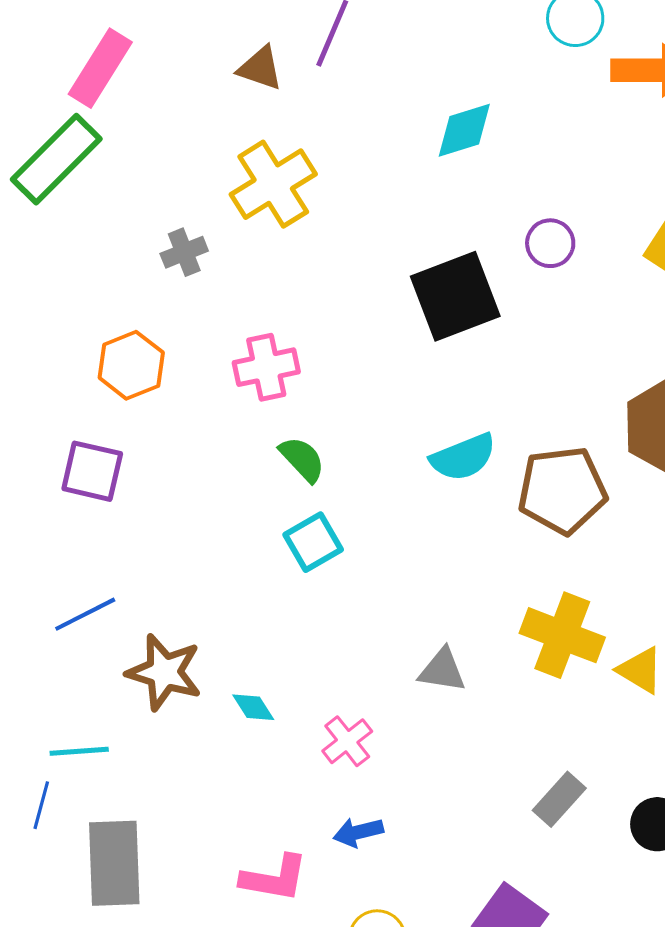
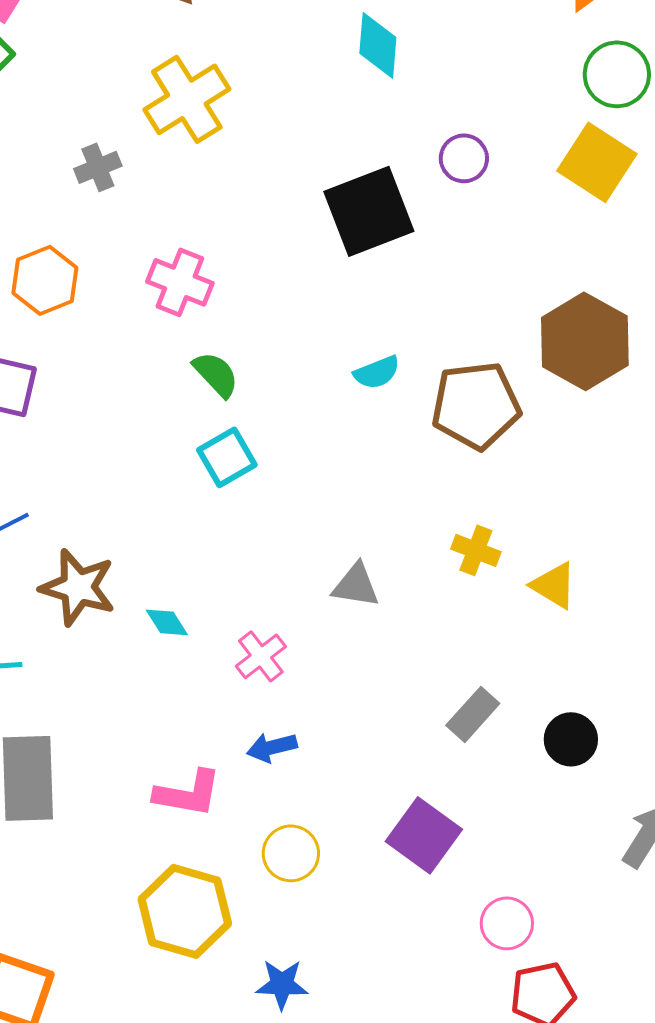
cyan diamond: (464, 130) -> (378, 45), turned -68
pink cross: (266, 367) -> (180, 282), turned 34
cyan semicircle: (463, 457) -> (377, 372), size x0.7
yellow cross: (562, 635) -> (476, 550), size x0.6

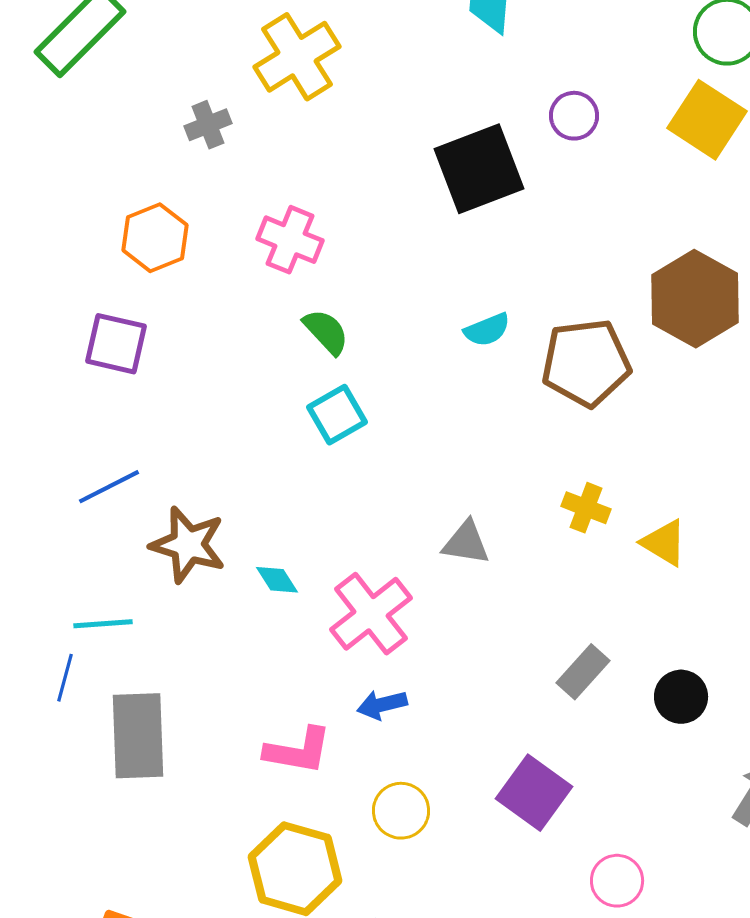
pink cross: (261, 656) -> (371, 614), size x1.6

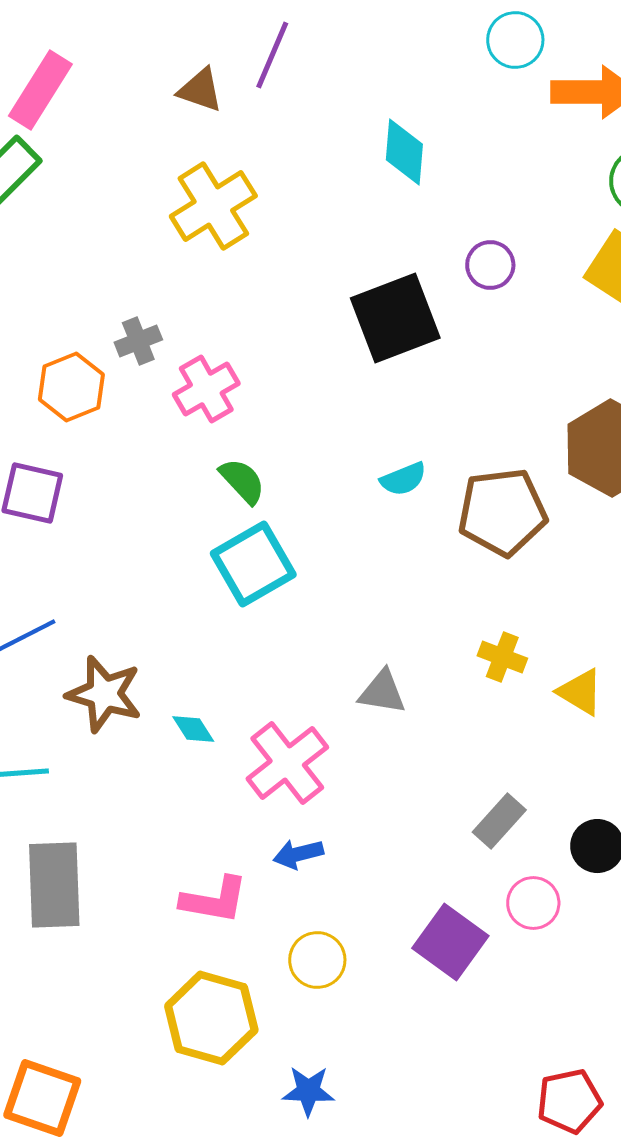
gray cross: (208, 125) -> (138, 341), moved
pink cross: (290, 240) -> (206, 389), turned 38
cyan square: (337, 415) -> (253, 564), size x1.4
pink circle: (617, 881) -> (533, 903), moved

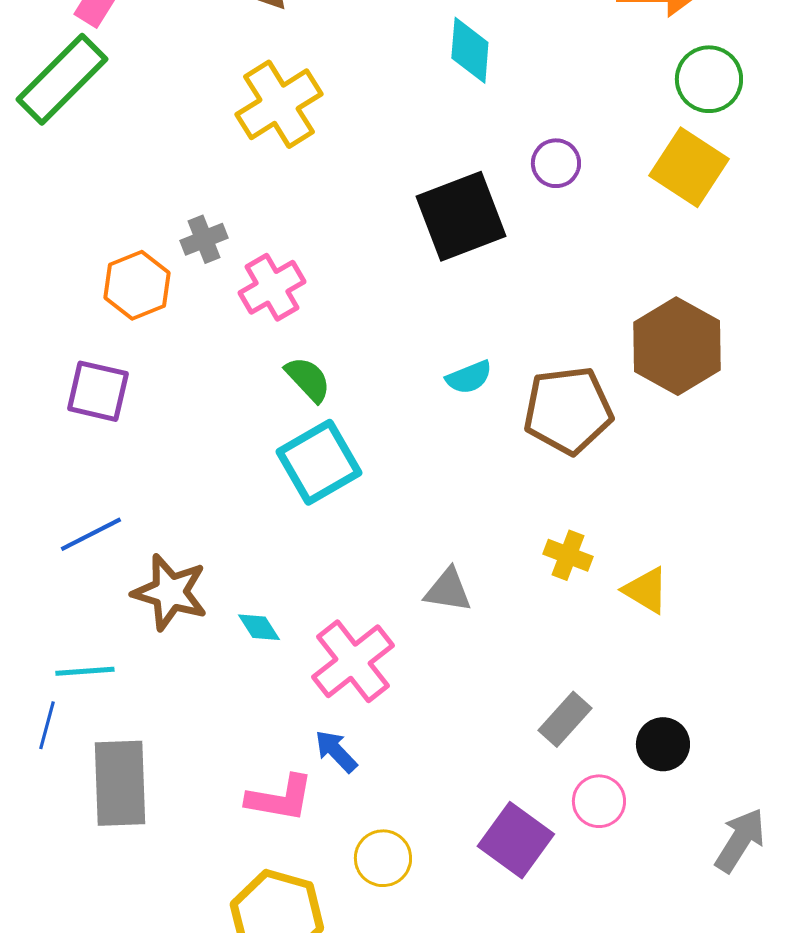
blue arrow: (298, 854) -> (336, 751), moved, turned 60

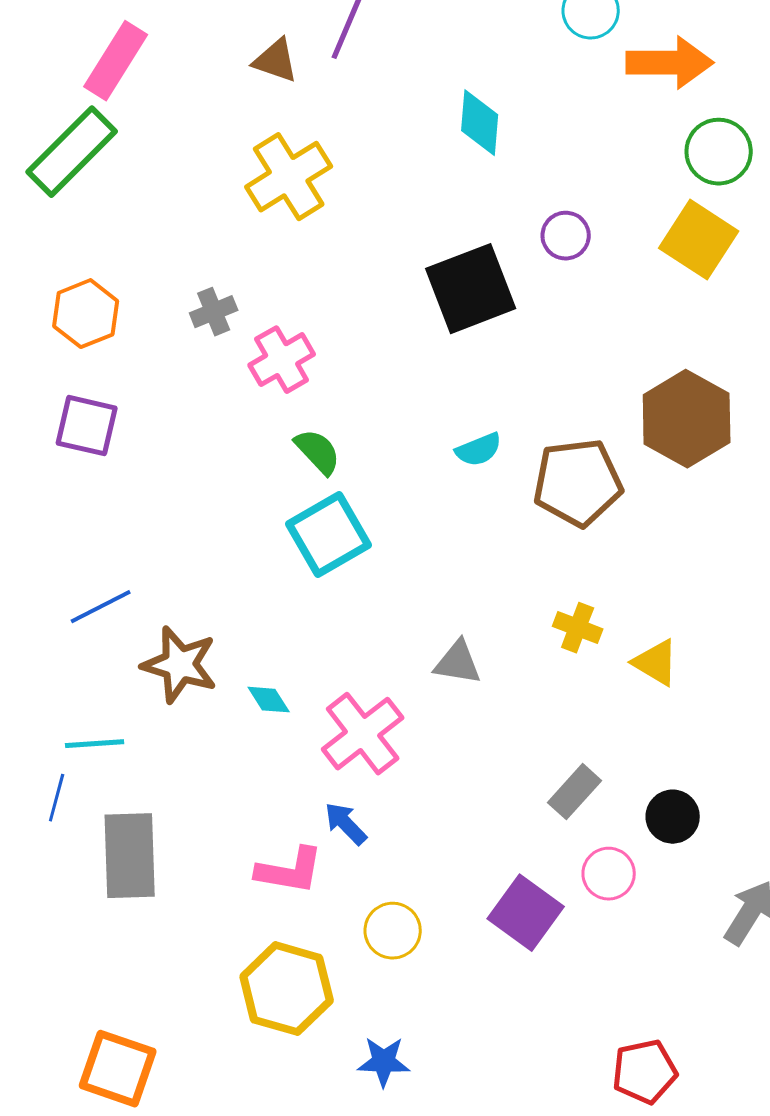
orange hexagon: (137, 285) -> (86, 314), moved
purple square: (98, 391) -> (87, 426), moved

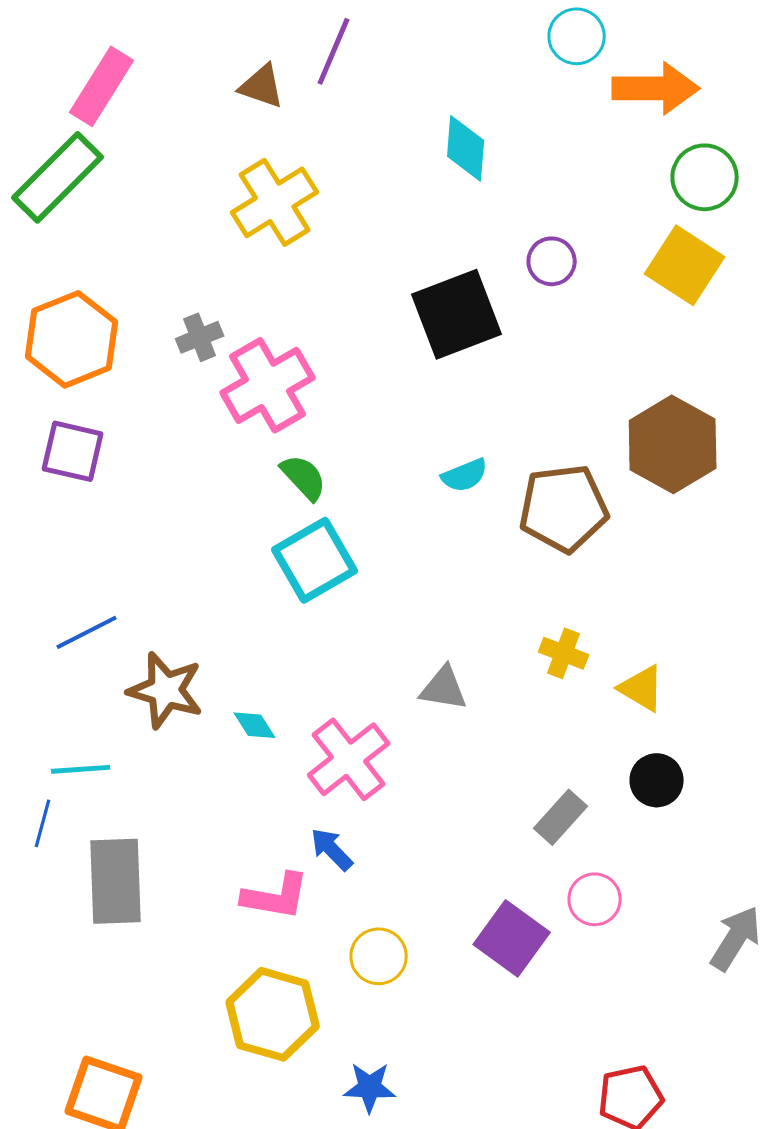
orange hexagon: (86, 314) -> (72, 339), size x1.4
pink cross: (282, 360) -> (268, 385), size x1.4
black circle: (673, 817) -> (657, 780), moved

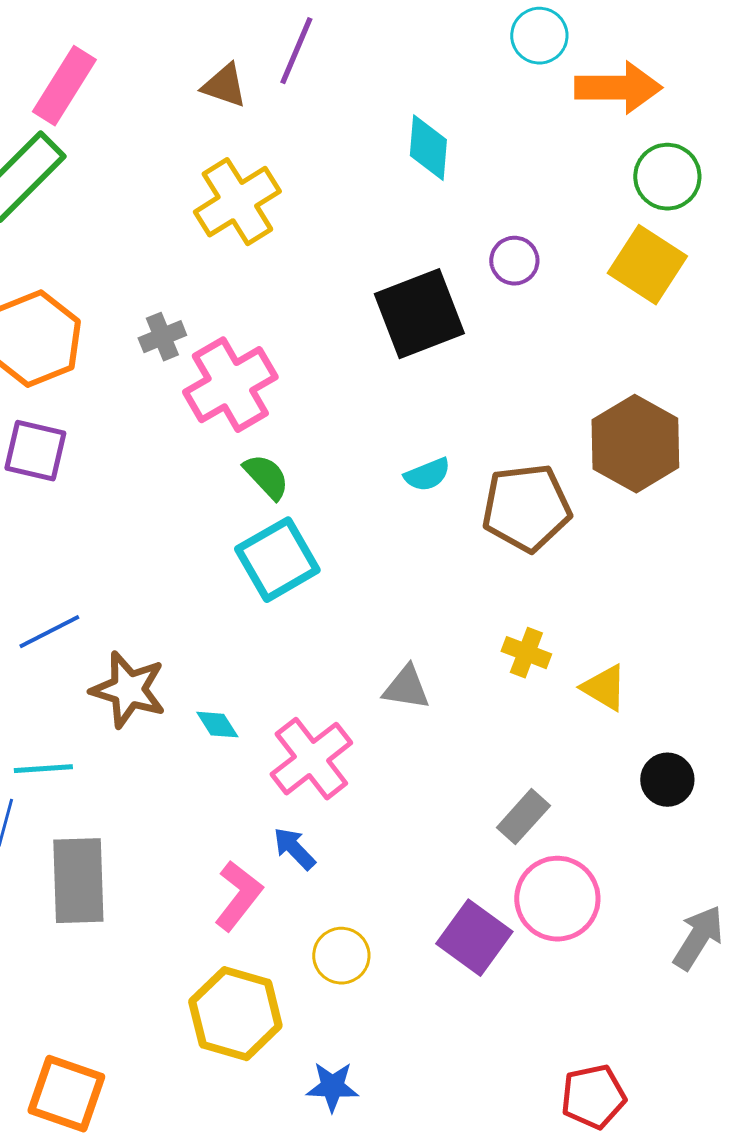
black circle: (657, 780) -> (667, 780), moved
pink L-shape: (276, 896) -> (238, 896), turned -62
pink circle: (595, 899) -> (557, 899), size x1.6

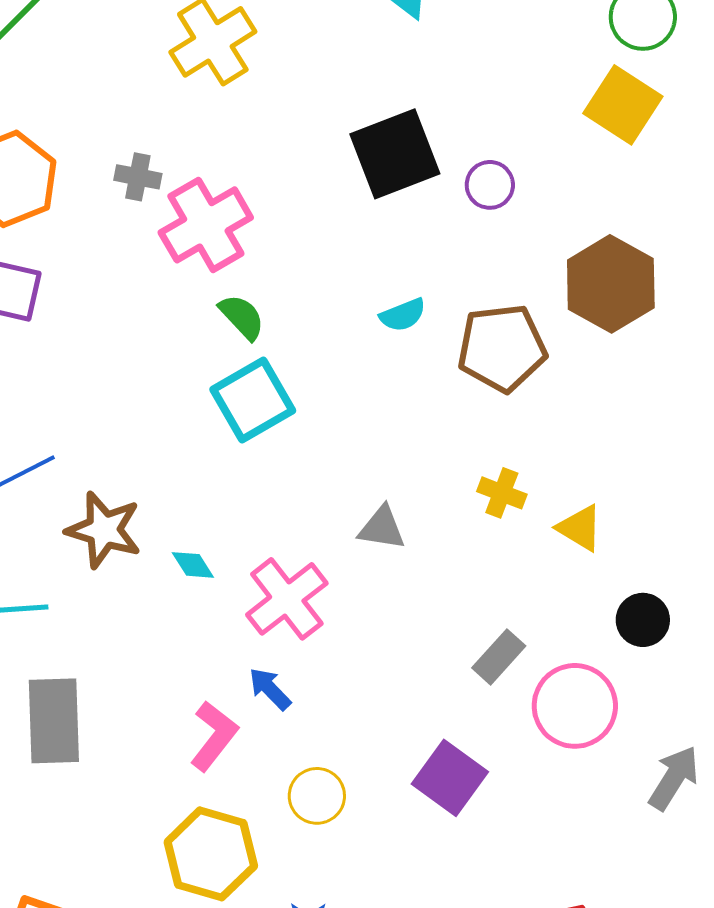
purple circle: (514, 261) -> (490, 185), moved
gray cross: (162, 337) -> (138, 177), turned 33
pink circle: (557, 899) -> (575, 706), moved

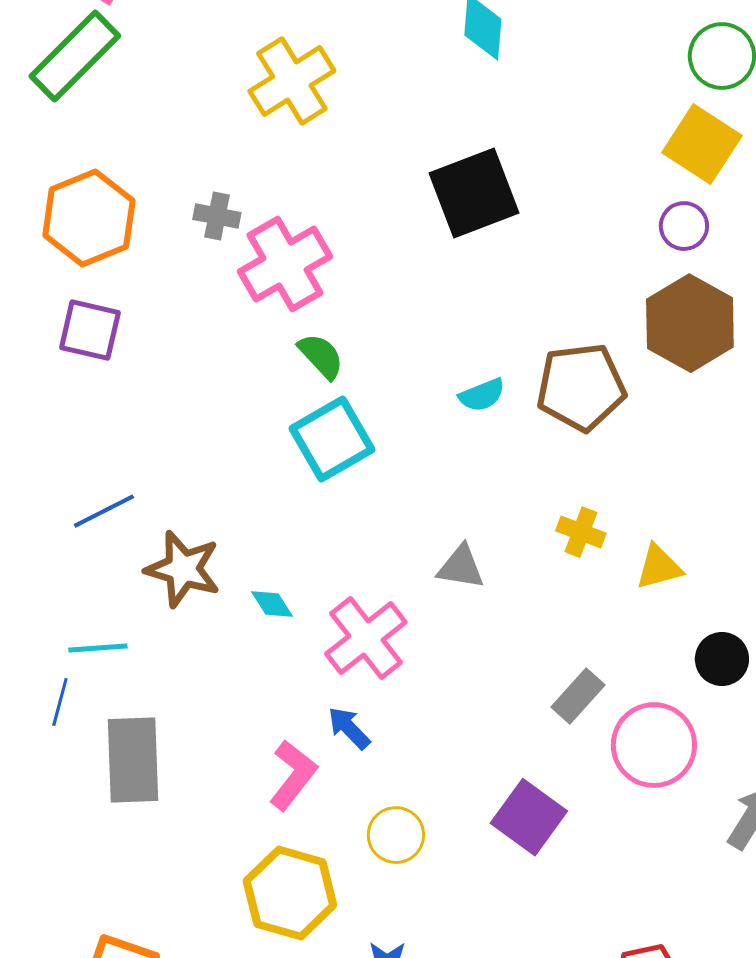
purple circle: (490, 185) -> (684, 226), moved
cyan semicircle: (403, 315) -> (482, 395), moved
yellow triangle: (580, 528) -> (659, 567), turned -46

